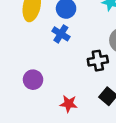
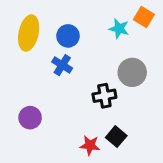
red star: (69, 104) -> (90, 145), moved

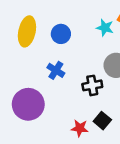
blue cross: (62, 65) -> (56, 70), moved
purple circle: (30, 118) -> (28, 104), size x1.6

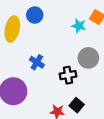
blue circle: (61, 34) -> (35, 15), moved

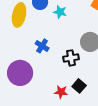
cyan star: (79, 26) -> (60, 12), moved

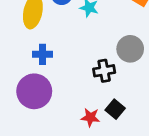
blue cross: (42, 46) -> (42, 54), moved, turned -32

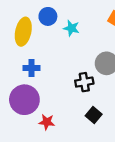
red star: (90, 117) -> (47, 122), moved

